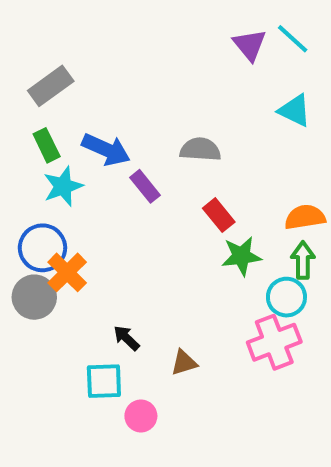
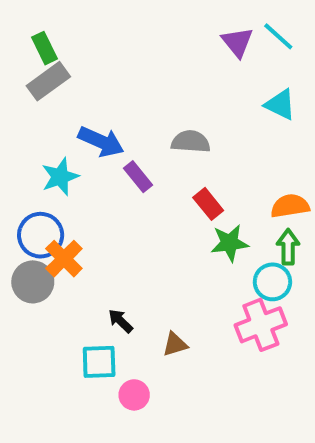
green rectangle: (47, 145) -> (44, 48), moved

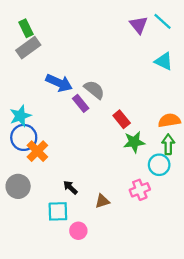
gray semicircle: (191, 142) -> (94, 90), moved, turned 35
cyan star: (60, 177) -> (20, 116), moved
gray circle: (33, 282) -> (18, 186), moved
pink cross: (261, 325) -> (140, 190), moved, size x0.7

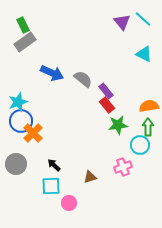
purple rectangle: (81, 103) -> (106, 91), moved
black arrow: (70, 188) -> (54, 165), moved

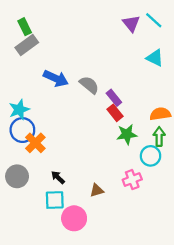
pink circle: (69, 203) -> (74, 218), size x1.5

